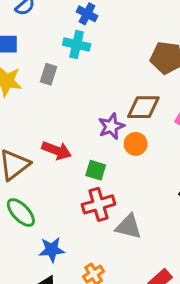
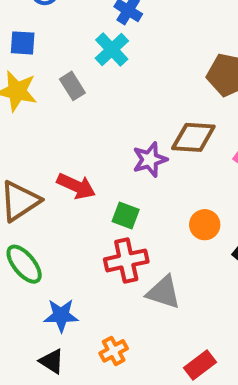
cyan cross: (77, 44) -> (112, 50), turned 30
gray rectangle: (48, 74) -> (72, 86), turned -54
orange circle: (136, 144) -> (205, 225), moved

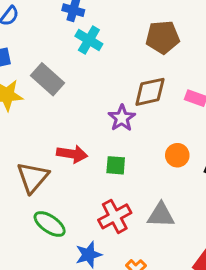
cyan cross: (112, 50) -> (89, 40), moved
gray rectangle: (72, 86) -> (47, 79), size x1.5
red cross: (126, 260) -> (115, 216), moved

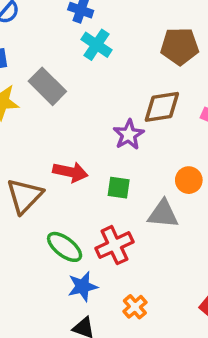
gray triangle: (161, 215) -> (163, 214), moved
green ellipse: (50, 224) -> (65, 247), moved

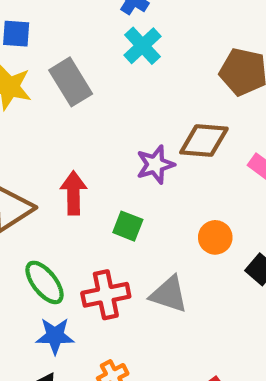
red arrow: (70, 172) -> (74, 193), turned -116
gray triangle: (163, 214) -> (169, 294), moved

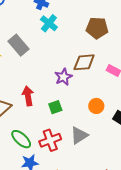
green square: (128, 226) -> (55, 107), turned -32
gray triangle: (169, 294) -> (79, 135), turned -42

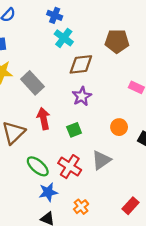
gray rectangle: (19, 45) -> (32, 83), moved
brown diamond: (84, 62) -> (81, 64), moved
red cross: (50, 140) -> (70, 167), turned -35

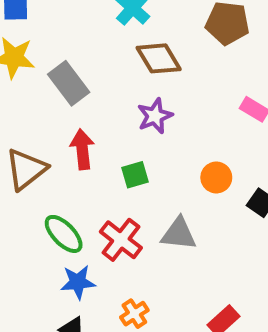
brown diamond: (81, 64) -> (159, 58), turned 60
gray triangle: (101, 160) -> (179, 234), turned 35

